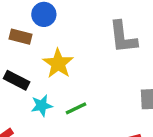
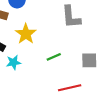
green line: (76, 108) -> (54, 57), moved

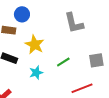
cyan star: (14, 62) -> (36, 73), moved

